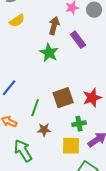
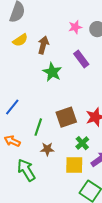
brown arrow: (54, 26) -> (43, 45), moved
green cross: (79, 124) -> (82, 143), turned -32

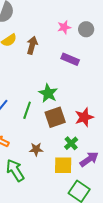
purple rectangle: (81, 59) -> (70, 59), turned -30
green star: (52, 72) -> (48, 93), moved
green line: (38, 127) -> (27, 110), moved

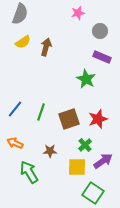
pink star: (64, 27) -> (78, 13), moved
purple rectangle: (70, 59) -> (102, 57), moved
green star: (48, 93) -> (86, 79), moved

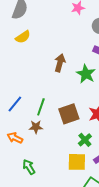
brown arrow: (46, 47) -> (60, 63), moved
brown star: (50, 151) -> (36, 127), moved
green arrow: (29, 172) -> (29, 167), size x0.7

